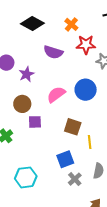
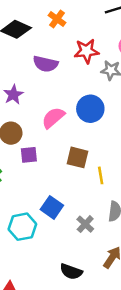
orange cross: (71, 24) -> (57, 19), moved
blue square: (65, 159) -> (52, 207), moved, turned -30

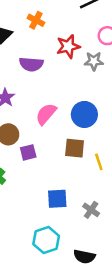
blue circle: (90, 109) -> (84, 114), moved
blue square: (52, 207) -> (57, 199), turned -30
cyan hexagon: (22, 227) -> (46, 240), moved

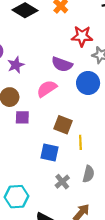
purple semicircle: (31, 64) -> (62, 64), moved
blue circle: (84, 114) -> (88, 83), moved
blue square: (57, 199) -> (50, 153), moved

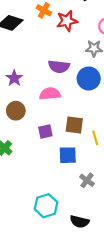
red star: (82, 36) -> (67, 21), moved
pink semicircle: (47, 89) -> (50, 94), turned 42
purple square: (22, 117) -> (45, 131), moved

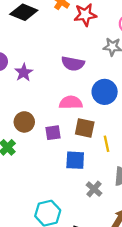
blue circle: (89, 79) -> (105, 92), moved
pink semicircle: (50, 94) -> (71, 103), moved
brown circle: (16, 111) -> (24, 122), moved

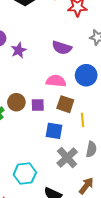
brown circle: (24, 122) -> (16, 102), moved
gray cross: (94, 189) -> (67, 158), size x1.5

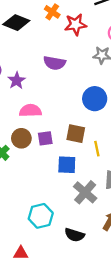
purple semicircle: (62, 48) -> (54, 63), moved
pink semicircle: (56, 81) -> (30, 111), moved

